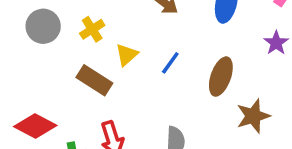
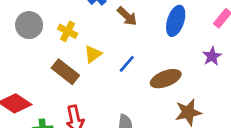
yellow cross: (92, 29) -> (68, 31), turned -36
brown ellipse: (221, 77) -> (166, 79), turned 44

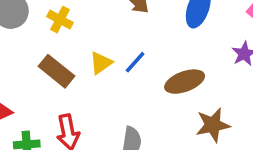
yellow triangle: (93, 54) -> (101, 63), moved

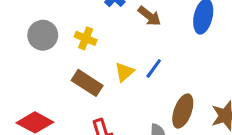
brown ellipse: (185, 82) -> (183, 111), moved, turned -44

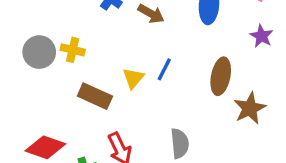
yellow cross: (86, 38) -> (73, 50), moved
brown ellipse: (183, 111) -> (221, 76), moved

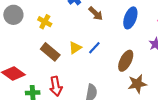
gray circle: (39, 52) -> (13, 15), moved

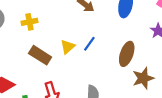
yellow cross: (45, 22) -> (29, 22), turned -32

